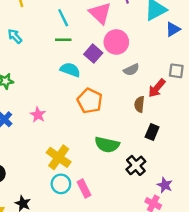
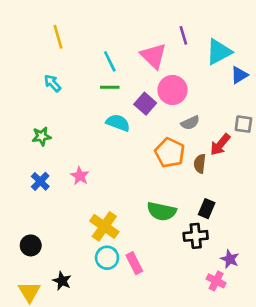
orange pentagon: (90, 101) -> (170, 153), moved
black rectangle: (152, 132) -> (207, 209), moved
black cross: (136, 165) -> (196, 236), turned 36

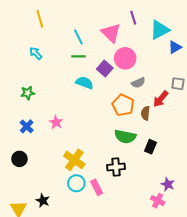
green semicircle: (162, 211) -> (125, 137), moved
black cross: (196, 236) -> (116, 167), moved
black circle: (31, 245) -> (19, 159), moved

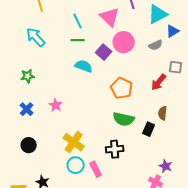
cyan arrow: (36, 53) -> (36, 37), size x1.5
gray semicircle: (138, 83) -> (156, 45), moved
brown semicircle: (145, 113) -> (163, 113), moved
black circle: (19, 159) -> (29, 145), moved

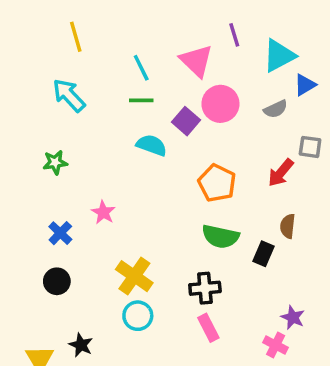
blue cross: (27, 109) -> (60, 233), moved
pink rectangle: (96, 169) -> (208, 328), moved

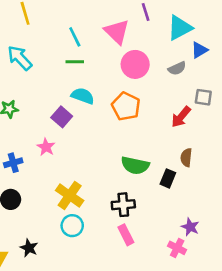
purple square: (186, 121) -> (62, 117), moved
orange pentagon: (217, 183) -> (126, 106), moved
blue cross: (60, 233) -> (13, 163), turned 30

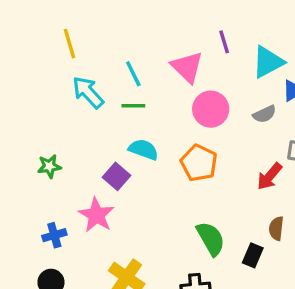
cyan arrow: (20, 58) -> (88, 92), moved
pink star: (46, 147) -> (96, 215), size x1.5
green semicircle: (135, 165) -> (211, 239), turned -132

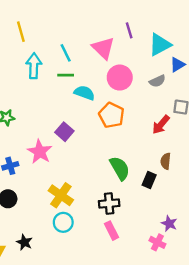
cyan arrow: (88, 92) -> (34, 66), turned 45
cyan semicircle: (143, 149) -> (84, 93), moved
purple square: (117, 176) -> (64, 132), moved

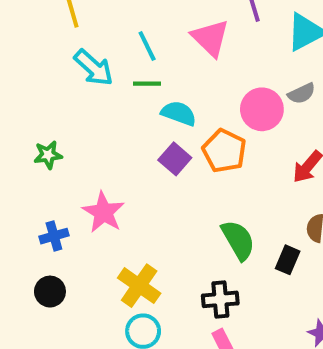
cyan arrow: (34, 66) -> (94, 68), turned 130
pink circle: (120, 78) -> (262, 109), moved
purple square: (64, 132) -> (175, 159), moved

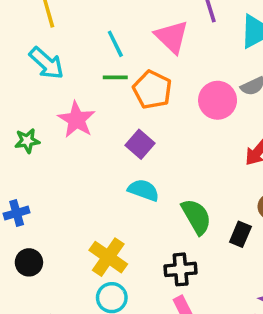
cyan arrow: (94, 68) -> (47, 63), moved
cyan semicircle: (179, 113) -> (144, 190), moved
orange pentagon: (224, 151) -> (152, 90), moved
pink star: (103, 212) -> (77, 120), moved
blue cross: (54, 236) -> (17, 213), moved

